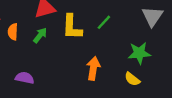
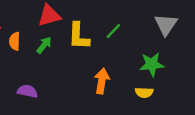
yellow semicircle: (132, 79) -> (144, 93), turned -35

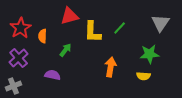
green arrow: (44, 45) -> (66, 50), moved

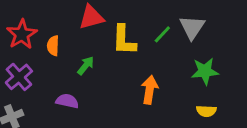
gray triangle: (161, 23) -> (192, 27), moved
yellow semicircle: (144, 76) -> (206, 111), moved

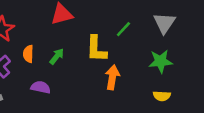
gray triangle: (192, 27) -> (164, 23), moved
yellow L-shape: (124, 40) -> (96, 49), moved
orange semicircle: (53, 46) -> (28, 54), moved

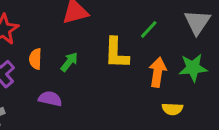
orange arrow: (112, 77) -> (158, 72), moved
yellow semicircle: (162, 96) -> (172, 109), moved

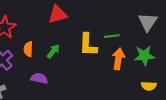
green line: (149, 29) -> (112, 36), moved, turned 40
yellow semicircle: (172, 109) -> (149, 86), moved

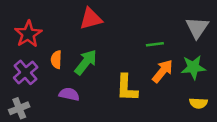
yellow L-shape: (88, 45) -> (127, 88), moved
green arrow: (53, 51) -> (86, 62), size x1.5
orange arrow: (118, 59) -> (163, 71), turned 30

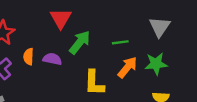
red triangle: (91, 19) -> (61, 18), turned -45
green arrow: (86, 62) -> (80, 42), moved
purple semicircle: (69, 94) -> (52, 59), moved

